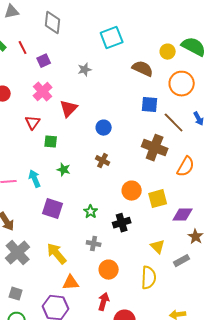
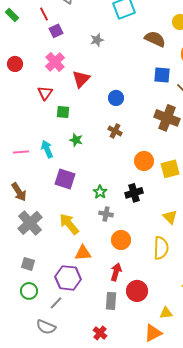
red line: (23, 48) -> (44, 14), moved
green star: (91, 212) -> (100, 192), moved

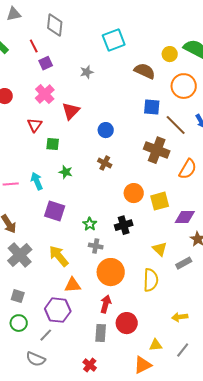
orange circle: (121, 240) -> (111, 272), size x1.4

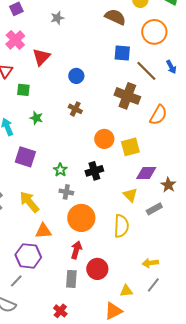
purple diamond: (185, 217) -> (146, 173), moved
gray line: (183, 350) -> (153, 285), moved

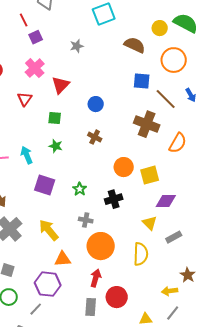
green square: (23, 90) -> (55, 118), moved
green star: (60, 170) -> (80, 189), moved
brown star: (168, 185) -> (188, 275), moved

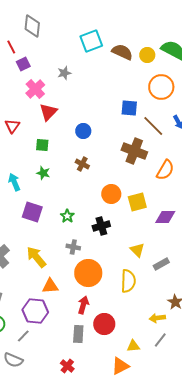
brown semicircle: (135, 45) -> (122, 52), moved
pink cross: (35, 68) -> (35, 89), moved
purple diamond: (166, 201) -> (165, 217), moved

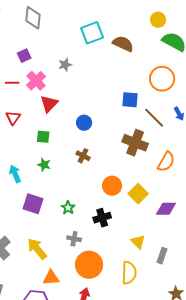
red line: (11, 47) -> (12, 83), moved, turned -64
yellow circle: (147, 55) -> (158, 20), moved
yellow square: (137, 202) -> (138, 194), turned -30
gray rectangle: (161, 264) -> (162, 256), turned -42

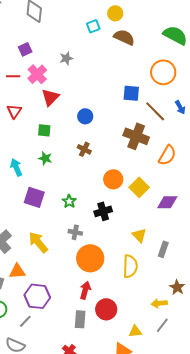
yellow circle: (158, 20) -> (115, 13), moved
cyan square: (92, 33) -> (93, 26), size x0.6
orange triangle: (51, 278) -> (17, 271), moved

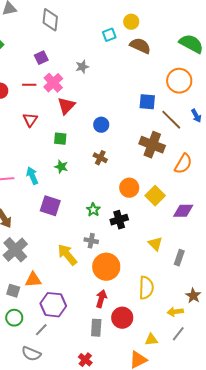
green star: (69, 201) -> (93, 210), moved
yellow arrow: (38, 242) -> (67, 255), moved
yellow semicircle: (130, 266) -> (146, 288), moved

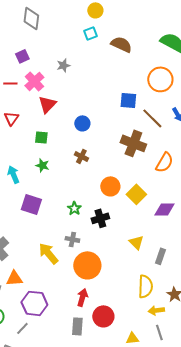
yellow circle: (131, 22) -> (95, 10), moved
yellow semicircle: (146, 288) -> (145, 286), moved
gray line: (178, 334) -> (159, 332), turned -56

